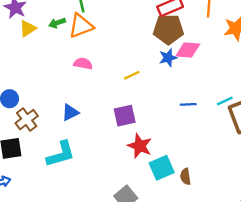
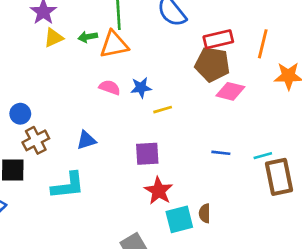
blue star: (168, 58) -> (141, 88), moved
brown semicircle: (185, 177) -> (205, 213), moved

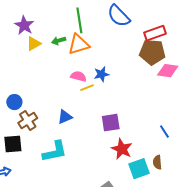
yellow line: (163, 110) -> (87, 88), moved
blue line: (221, 153) -> (164, 132), moved, turned 56

